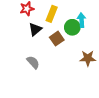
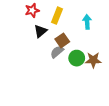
green circle: (72, 27) -> (77, 58), moved
gray semicircle: (33, 62) -> (57, 52), moved, turned -88

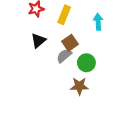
black triangle: (40, 31) -> (38, 40), moved
brown star: (93, 60) -> (79, 86), moved

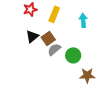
brown square: (70, 43) -> (48, 38), moved
brown star: (79, 86) -> (87, 75), moved

